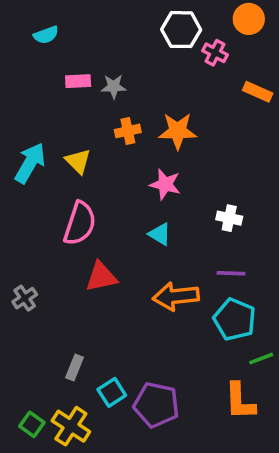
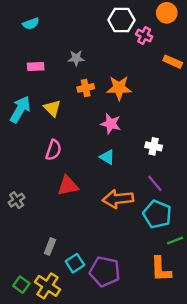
pink rectangle: (78, 81) -> (36, 66), moved
pink semicircle: (80, 223) -> (53, 150), size x0.7
purple line: (231, 273) -> (155, 183), turned 48

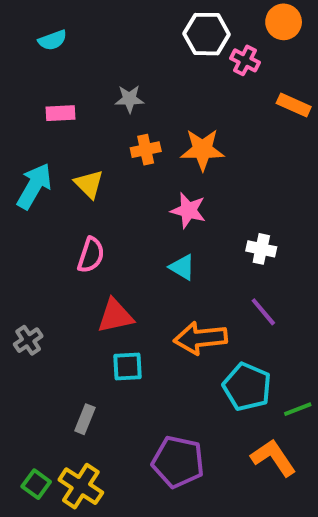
cyan pentagon: (157, 214) -> (247, 387), moved
cyan square: (75, 263) -> (127, 367), moved, turned 30
orange L-shape: (161, 269) -> (273, 458), turned 148

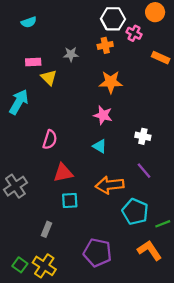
orange cross: (146, 150) -> (105, 45), moved
yellow triangle: (89, 184) -> (49, 78), moved
gray cross: (28, 340) -> (15, 186), size x1.5

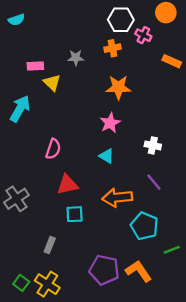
cyan semicircle: (29, 22) -> (16, 20), moved
pink star: (103, 115) -> (110, 123), turned 30
green line: (163, 224) -> (172, 250), moved
orange L-shape: (150, 250) -> (139, 271), moved

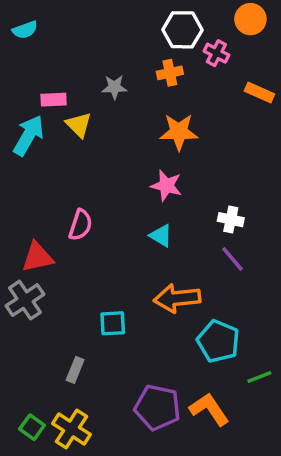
cyan arrow: (20, 109) -> (29, 135), moved
pink star: (110, 123) -> (166, 186), turned -30
purple line: (154, 182) -> (233, 259), moved
red triangle: (67, 185) -> (37, 257), moved

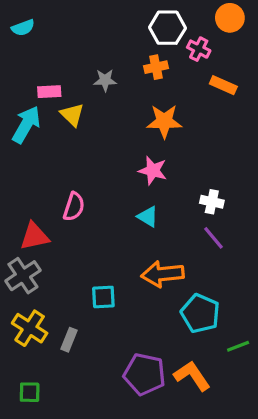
orange rectangle: (259, 92) -> (223, 85), moved
green square: (32, 427) -> (30, 392), turned -35
yellow cross: (71, 429) -> (30, 328), moved

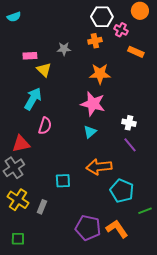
cyan arrow: (26, 125) -> (33, 99), moved
pink star: (153, 171) -> (93, 104), size x1.4
cyan triangle: (148, 217) -> (90, 132), turned 48

